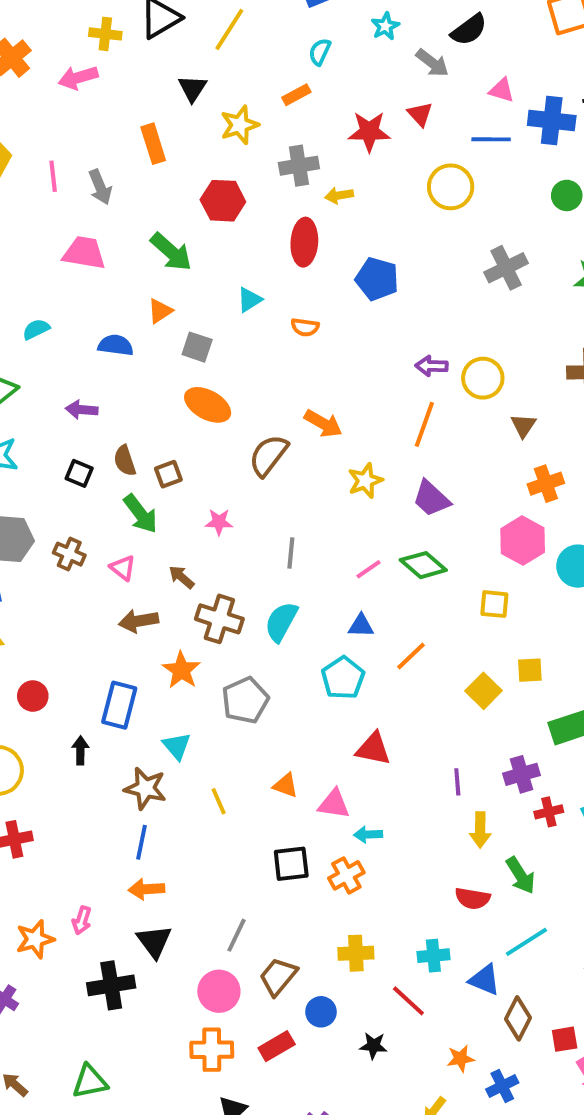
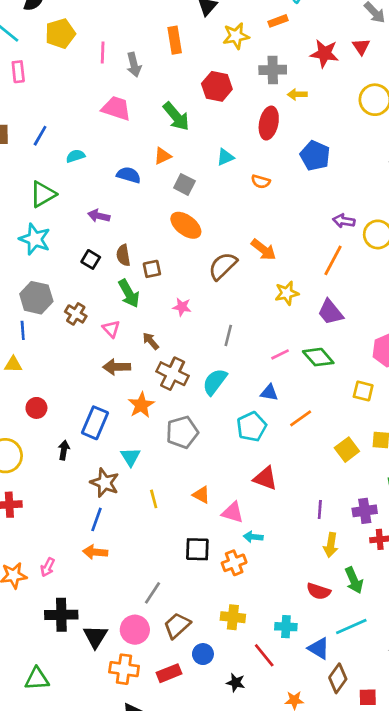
black triangle: (154, 941) -> (95, 637), moved

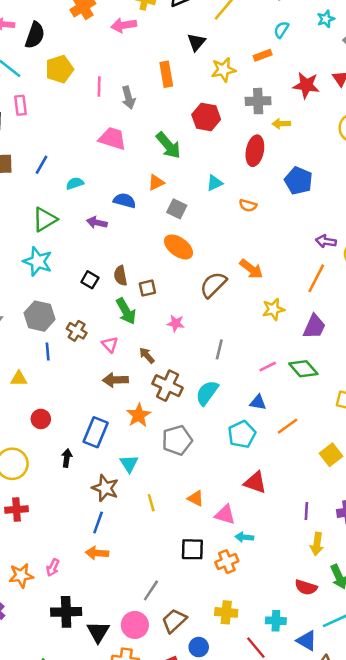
purple arrow: (99, 216) -> (97, 223), moved
purple trapezoid: (330, 312) -> (314, 327), turned -116
blue line: (23, 330) -> (48, 352), moved

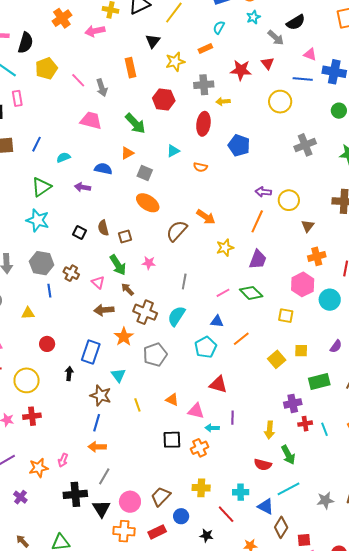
pink line: (99, 87) -> (78, 80), turned -42
green arrow: (126, 311) -> (118, 265), moved
purple line: (306, 511) -> (233, 418), moved
gray line: (151, 590) -> (104, 476), moved

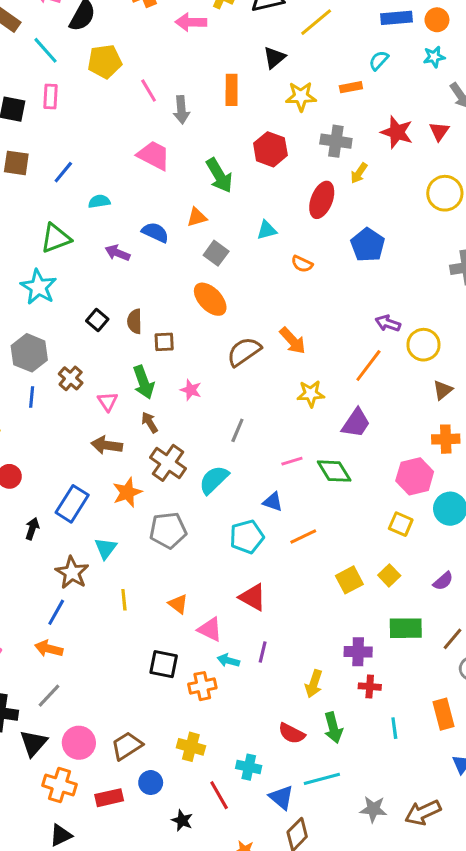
yellow arrow: (223, 101) -> (359, 173), turned -64
yellow square: (286, 316) -> (401, 524), moved
yellow square: (301, 351) -> (389, 575), turned 32
cyan line: (325, 429) -> (394, 728), moved

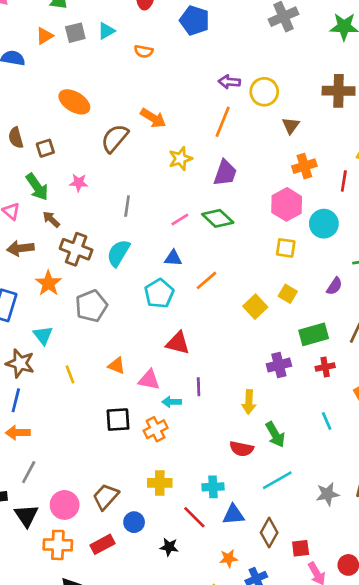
gray square: (216, 253) -> (75, 33), moved, turned -35
red cross: (370, 687) -> (325, 367), moved
blue triangle: (281, 797) -> (233, 515), moved, turned -30

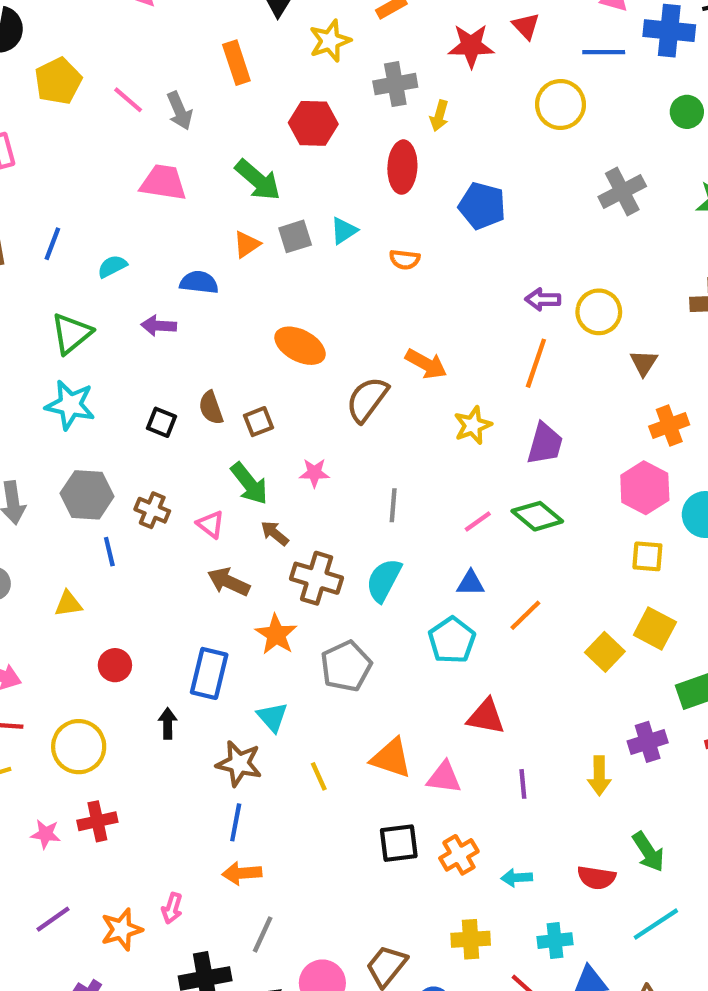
brown arrow: (20, 248) -> (229, 582), turned 35
yellow square: (288, 294) -> (655, 629), size x1.4
orange triangle: (116, 366) -> (391, 758), size x1.5
cyan arrow: (172, 402) -> (517, 878), moved
yellow arrow: (249, 402) -> (599, 776), moved

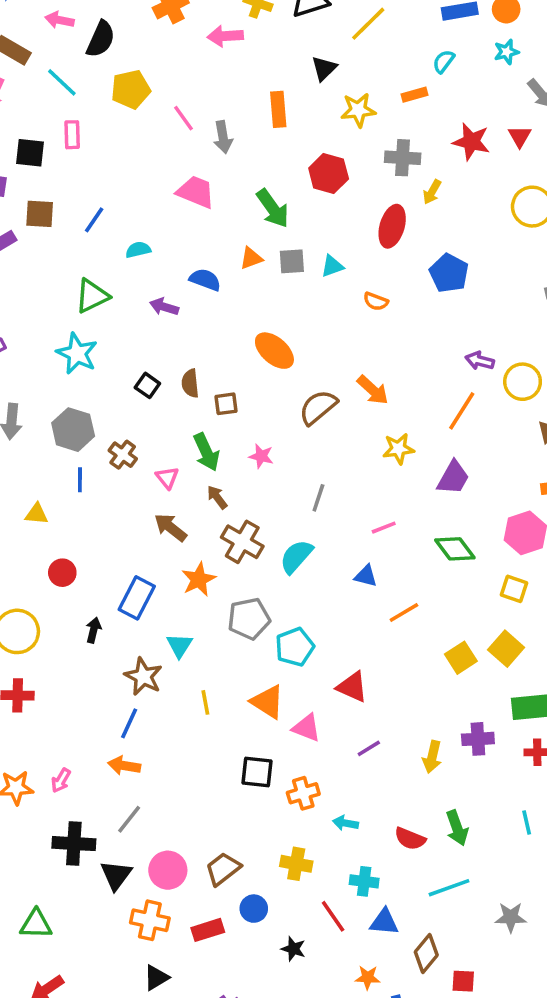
green diamond: (537, 516) -> (455, 549), moved
cyan pentagon: (452, 640) -> (295, 647), moved
purple line: (523, 784) -> (369, 748), turned 50

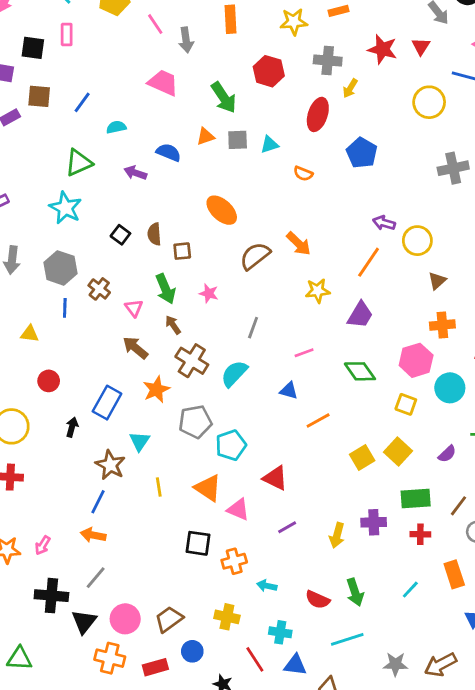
cyan line: (527, 823) -> (410, 590), turned 54

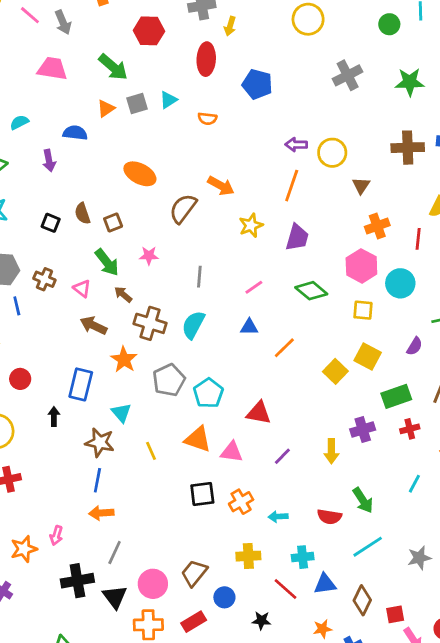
purple arrow: (135, 173) -> (49, 161), turned -105

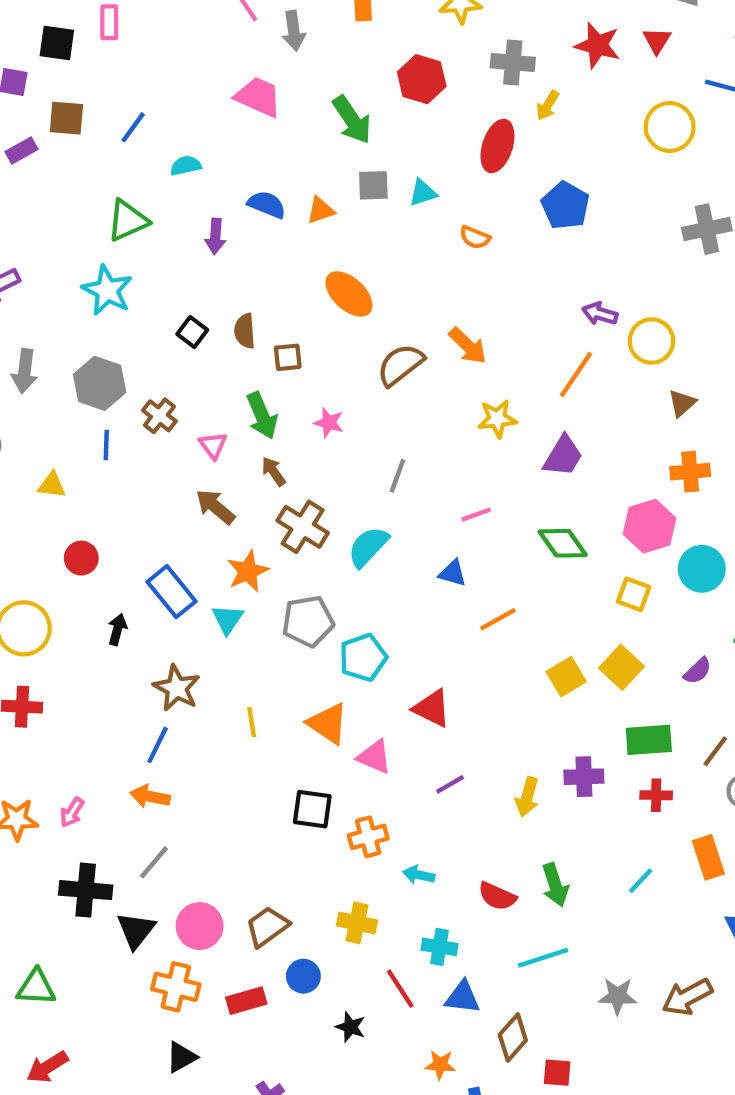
orange triangle: (106, 108) -> (321, 210), moved
blue rectangle: (81, 384) -> (172, 592), turned -68
cyan triangle: (121, 413) -> (227, 619), moved

